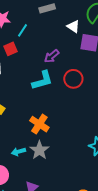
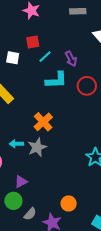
cyan line: (22, 30) -> (45, 57), moved
purple arrow: (52, 56) -> (71, 59), turned -91

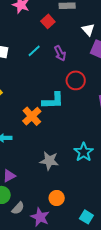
red square: (33, 42) -> (48, 21), moved, turned -32
cyan L-shape: (56, 80) -> (53, 101), moved
gray star: (37, 147) -> (49, 161), moved, turned 30

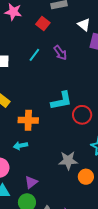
red circle: (76, 80) -> (82, 115), moved
orange cross: (32, 116) -> (28, 120), moved, turned -36
orange circle: (57, 198) -> (86, 177), moved

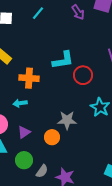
purple arrow: (60, 53) -> (78, 12), moved
orange circle: (86, 177) -> (52, 137), moved
purple triangle: (31, 182) -> (24, 132), moved

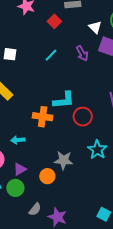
cyan line: (38, 13) -> (51, 55), moved
orange cross: (29, 78) -> (43, 117), moved
green circle: (24, 160) -> (15, 188), moved

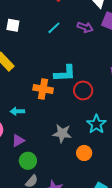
purple arrow: (82, 53) -> (85, 27), turned -42
orange circle: (47, 176) -> (84, 153), moved
green circle: (15, 188) -> (28, 161), moved

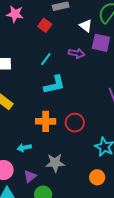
cyan L-shape: (65, 73) -> (54, 85), moved
red circle: (83, 90) -> (75, 123), moved
gray star: (62, 133) -> (55, 163), moved

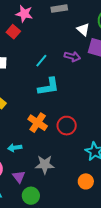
pink star: (15, 14) -> (24, 14), moved
red square: (45, 25) -> (13, 32), moved
orange cross: (46, 121) -> (38, 123), turned 30
purple triangle: (30, 176) -> (19, 177), turned -32

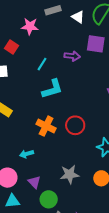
pink star: (24, 14) -> (30, 26), moved
white triangle: (83, 29) -> (78, 17), moved
red square: (13, 32) -> (11, 47), moved
gray star: (45, 165) -> (70, 174), moved

